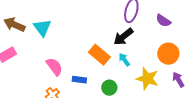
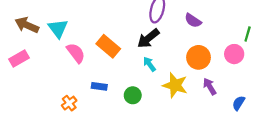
orange rectangle: (99, 55) -> (108, 46), moved
pink semicircle: (54, 67) -> (76, 53), moved

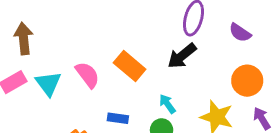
brown arrow: (27, 25) -> (24, 38), turned 60
cyan triangle: (58, 28) -> (48, 84), moved
cyan arrow: (149, 64) -> (167, 104), moved

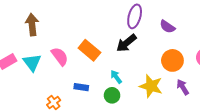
brown arrow: (24, 38) -> (32, 25), moved

